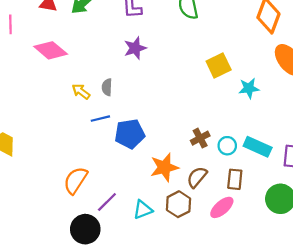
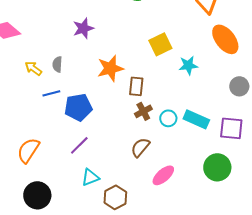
orange star: (164, 167) -> (110, 68), moved
brown rectangle: (235, 179) -> (136, 86), moved
purple line: (107, 202) -> (79, 145), moved
brown hexagon: (178, 204) -> (115, 197), moved

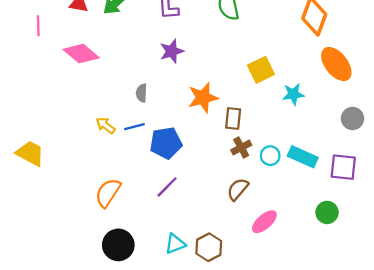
yellow arrow: (33, 68) -> (106, 125), moved
green circle: (217, 167) -> (327, 212), size x0.7
cyan triangle: (90, 177) -> (175, 244), moved

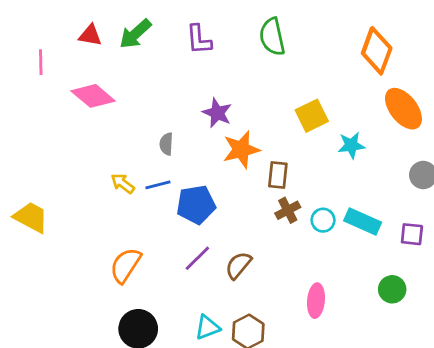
purple star: (172, 51) -> (217, 113), moved, turned -30
purple square: (343, 167) -> (412, 234), size x0.7
brown semicircle: (238, 189) -> (238, 265), moved
pink ellipse: (264, 222) -> (316, 301), turned -44

